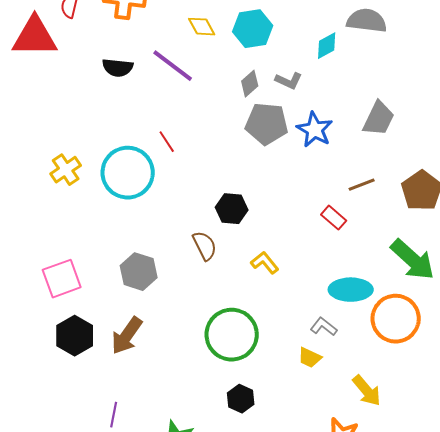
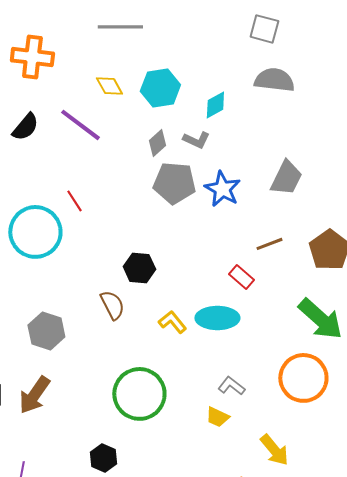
cyan diamond: (327, 46) -> (215, 105), moved
black semicircle: (118, 68) -> (25, 127), turned -56
cyan ellipse: (351, 290) -> (217, 318), moved
black hexagon: (241, 399) -> (103, 458), moved

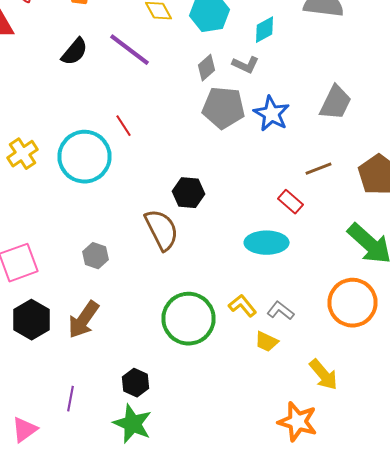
brown semicircle: (112, 305) -> (162, 230), size x1.4
yellow L-shape: (172, 322) -> (242, 306), moved
gray hexagon: (46, 331) -> (96, 256), size x0.7
black hexagon: (103, 458) -> (136, 383), moved

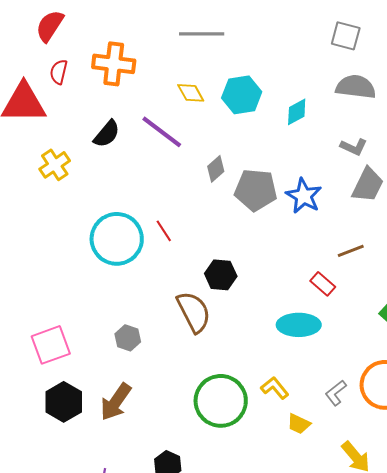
gray L-shape: (246, 65) -> (354, 147), moved
gray diamond: (206, 68) -> (216, 169), moved
red line: (124, 126) -> (164, 231), moved
yellow cross: (22, 154) -> (55, 165), moved
gray L-shape: (280, 311) -> (336, 393), moved, turned -76

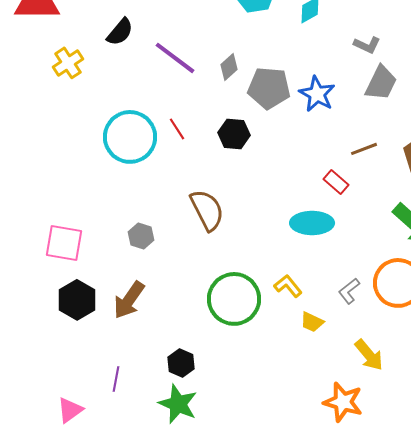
purple line: (162, 132) -> (175, 58), moved
black hexagon: (221, 275) -> (234, 134), moved
pink square: (51, 345) -> (64, 243), turned 30

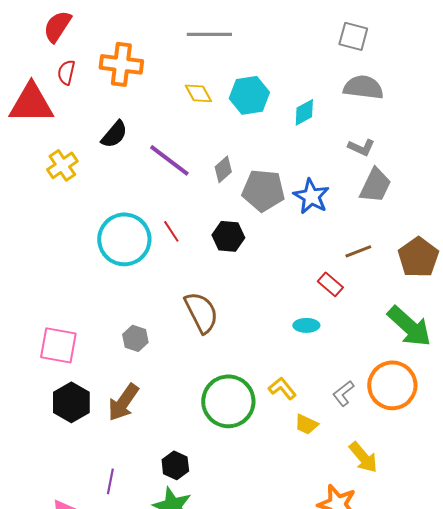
cyan ellipse: (312, 223) -> (306, 325), size x0.6

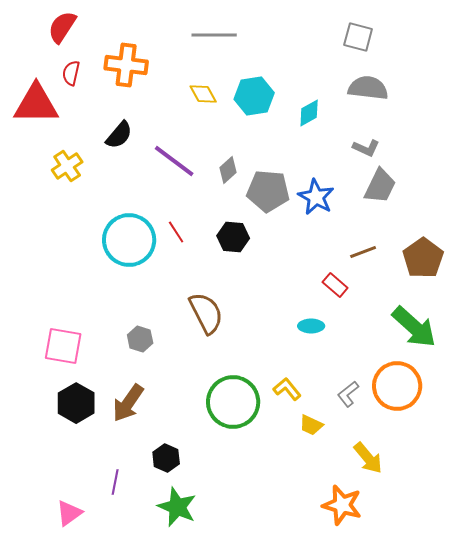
black hexagon: (175, 465) -> (166, 458), moved

